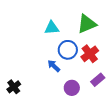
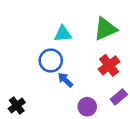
blue circle: (68, 50) -> (51, 61), moved

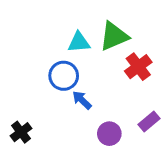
green triangle: (105, 29) -> (114, 36), moved
red cross: (109, 65) -> (138, 67), moved

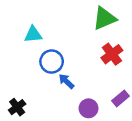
green triangle: (114, 36) -> (105, 18), moved
cyan triangle: (79, 42) -> (33, 34), moved

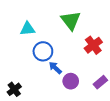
green triangle: (105, 18) -> (71, 21), moved, turned -45
purple circle: (89, 108) -> (71, 81), moved

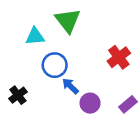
green triangle: (71, 21) -> (68, 21), moved
black cross: (14, 89) -> (18, 95), moved

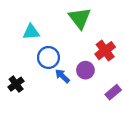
green triangle: (68, 21) -> (80, 18), moved
purple circle: (90, 103) -> (85, 70), moved

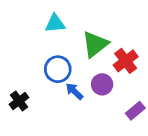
green triangle: (80, 18) -> (95, 44), moved, turned 30
cyan triangle: (31, 32) -> (55, 23), moved

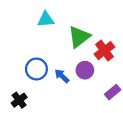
blue circle: (58, 69) -> (36, 69), moved
black cross: (19, 101) -> (19, 100), moved

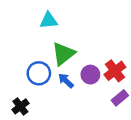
green triangle: (79, 37) -> (63, 54), moved
red cross: (105, 51) -> (115, 71), moved

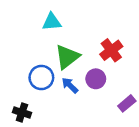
red cross: (115, 71) -> (111, 50), moved
black cross: (20, 106) -> (22, 112), turned -35

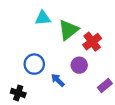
green triangle: (67, 57) -> (69, 30), moved
blue arrow: (70, 85) -> (58, 80), moved

